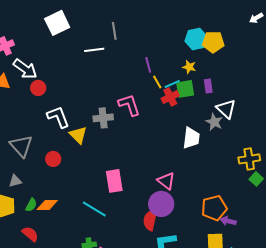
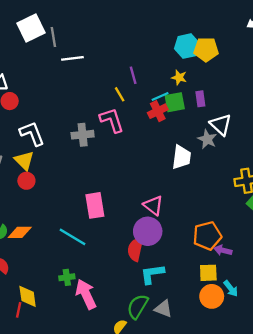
gray line: (114, 31) -> (53, 37), moved
yellow line: (157, 82) -> (120, 94), moved
yellow triangle: (78, 135) -> (24, 161), moved

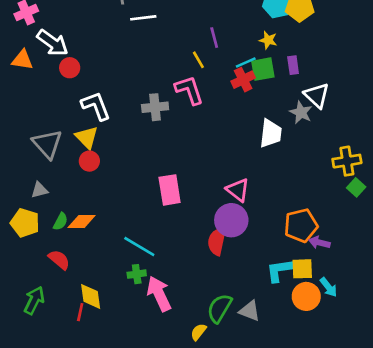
cyan line: (72, 237) -> (139, 246), moved
cyan L-shape: (152, 274) -> (280, 270), moved

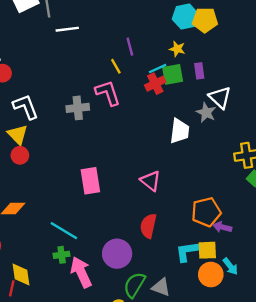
purple circle: (231, 220) -> (117, 254), moved
red semicircle: (217, 241) -> (148, 226), moved

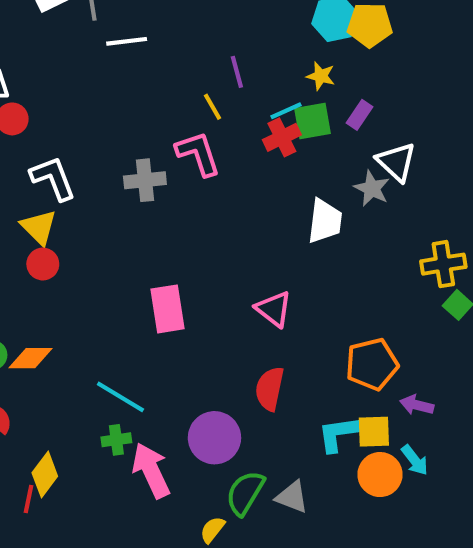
purple rectangle: (199, 71) -> (360, 115), turned 42
purple arrow: (222, 227) -> (417, 405), moved
yellow diamond: (21, 274) -> (45, 475), turned 45

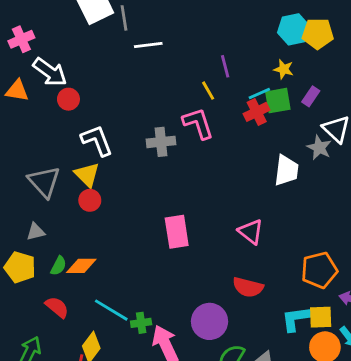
red semicircle: (270, 389) -> (248, 287), turned -88
cyan line: (120, 397) -> (111, 310), moved

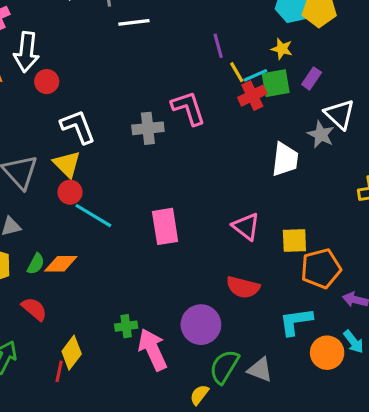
white arrow: (50, 72) -> (26, 52), turned 60
yellow line: (208, 91) -> (237, 72), moved
cyan line: (111, 310) -> (93, 216), moved
yellow square: (321, 317) -> (294, 240), moved

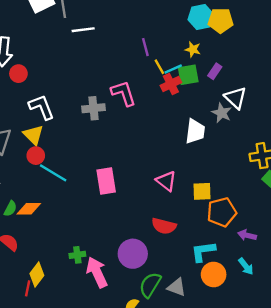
orange circle: (327, 353) -> (214, 275), moved

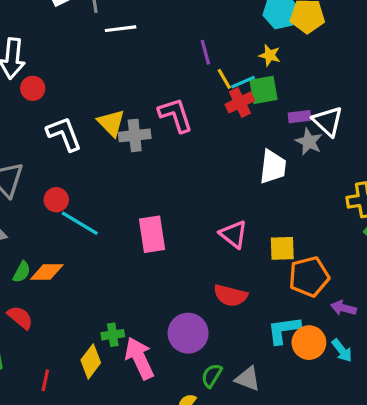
purple rectangle: (215, 71) -> (300, 117), moved, turned 49
yellow triangle: (33, 135) -> (111, 123), moved
yellow diamond: (37, 275) -> (91, 361), moved
orange circle: (214, 275) -> (309, 343), moved
green semicircle: (150, 285) -> (212, 376), size x0.7

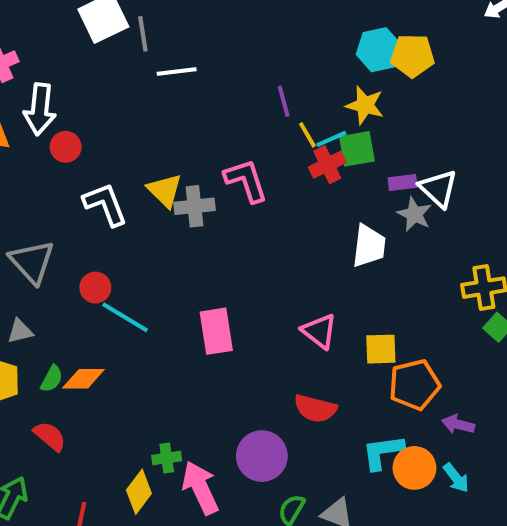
yellow star: (270, 55) -> (365, 105), size x1.4

